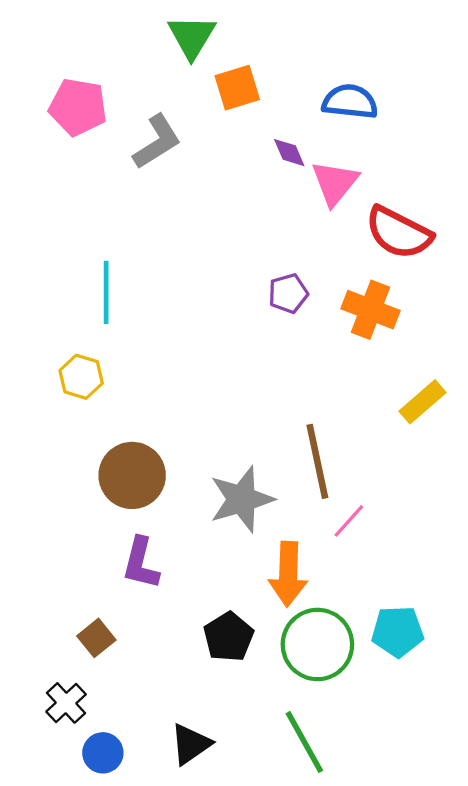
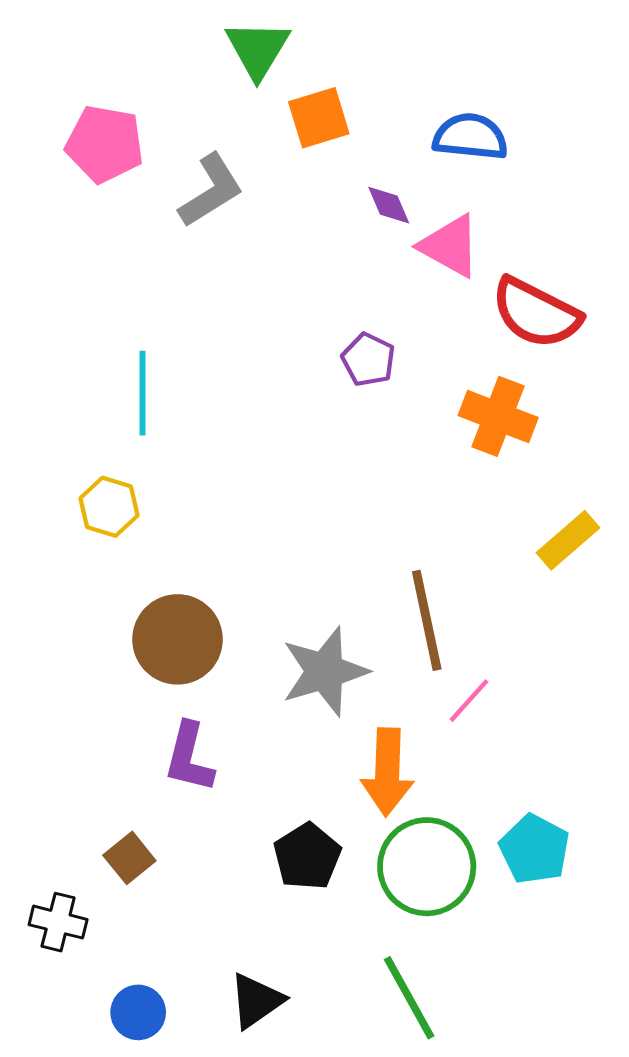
pink triangle: (335, 183) -> (450, 246), turned -40
purple pentagon: (288, 293) -> (368, 360), moved, turned -30
cyan pentagon: (398, 631) -> (534, 849), turned 30
black cross: (66, 703) -> (58, 922), moved, turned -33

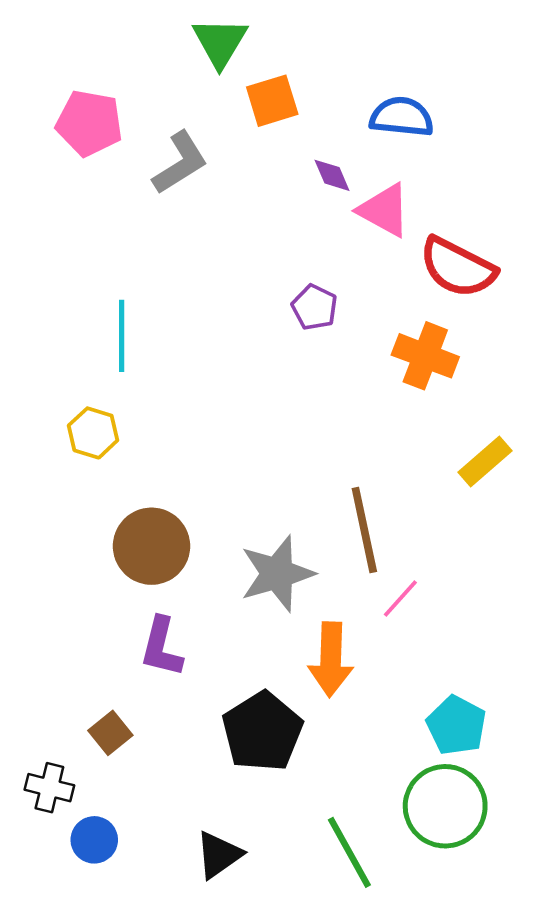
black pentagon: (307, 856) -> (262, 732), size x1.4
green circle: (427, 867) -> (445, 806), moved
blue circle: (138, 1012) -> (94, 840), moved

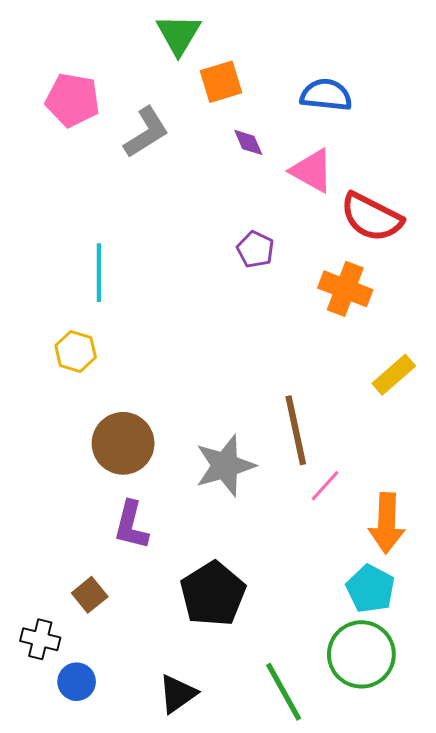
purple diamond: (332, 175) -> (248, 142), moved
orange arrow: (331, 659) -> (387, 523), moved

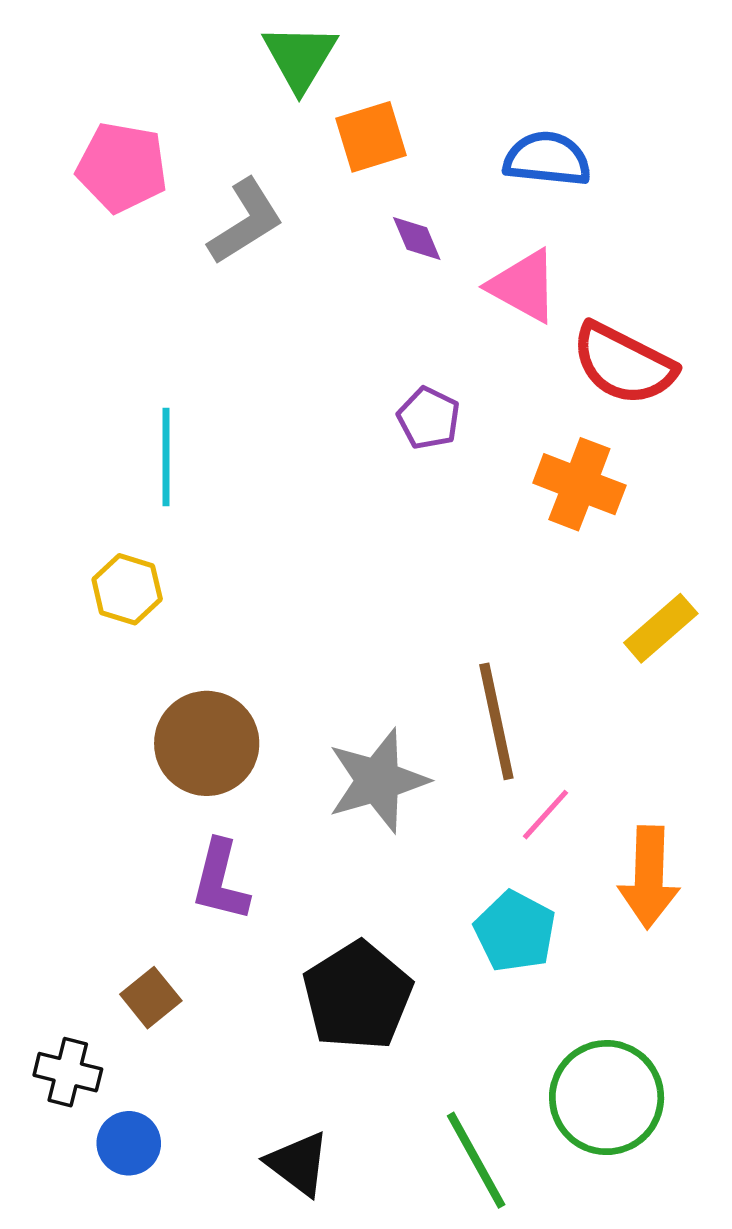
cyan pentagon: (370, 589) -> (515, 931), moved
black triangle: (178, 694) -> (298, 1164), turned -48

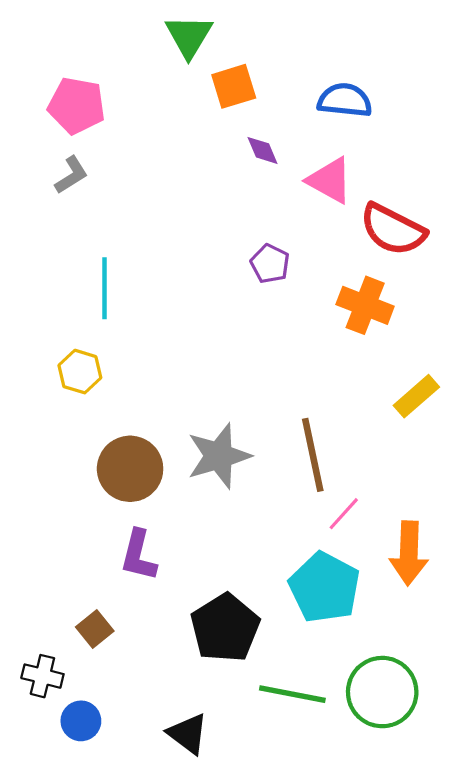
gray L-shape: (246, 222) -> (71, 175), moved, size x0.7
gray star: (378, 781) -> (219, 456), moved
cyan pentagon: (515, 931) -> (324, 587), size x1.4
green line: (476, 1160) -> (292, 694), moved, turned -50

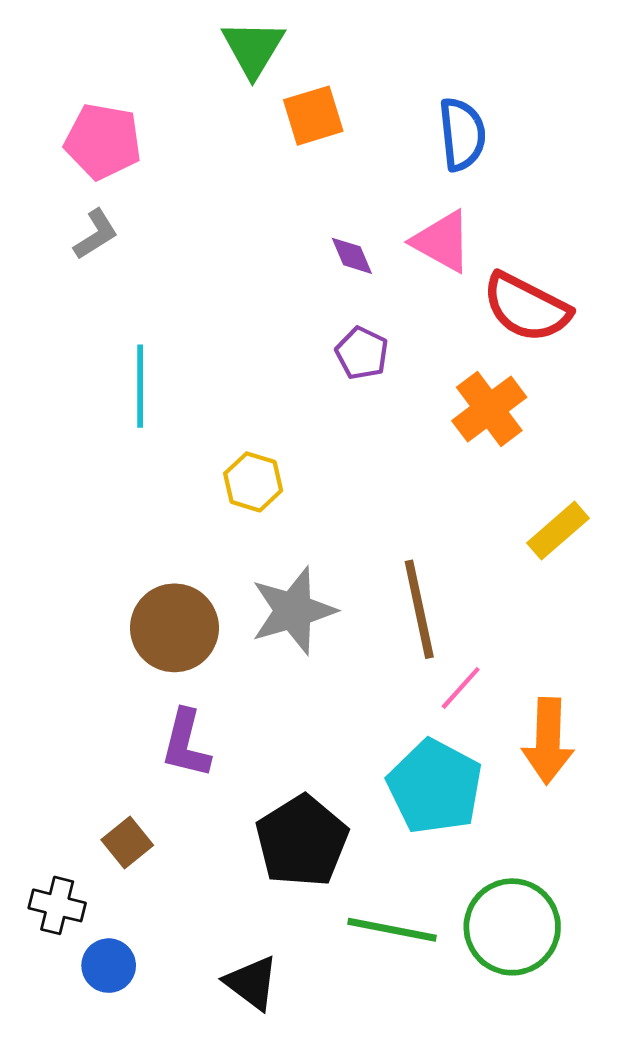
blue semicircle: (345, 100) -> (462, 134), turned 78
purple diamond: (263, 150) -> (352, 256), moved
orange cross: (365, 305) -> (489, 409), turned 32
yellow hexagon: (80, 372) -> (253, 482), moved

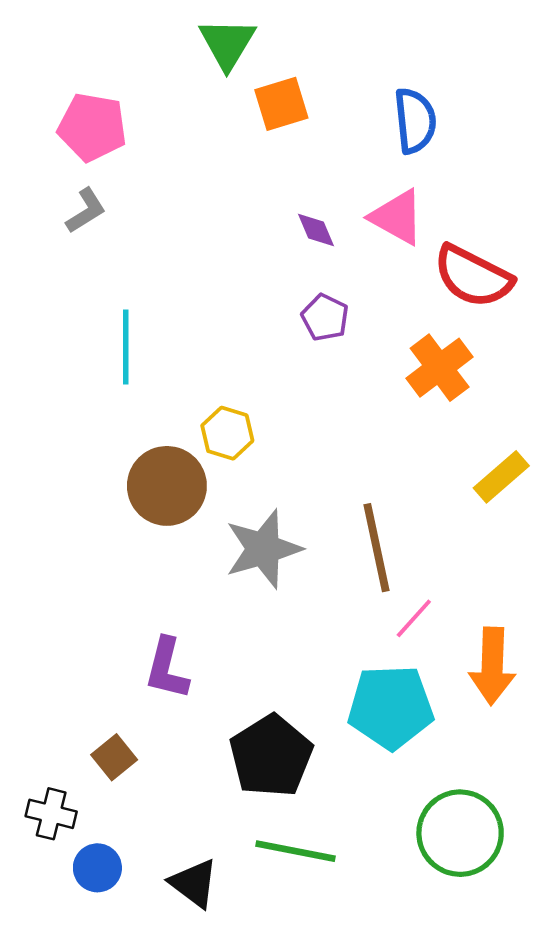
brown circle: (174, 628) -> (167, 486), moved
cyan pentagon: (435, 787) -> (391, 707), turned -30
green line: (392, 930) -> (295, 851), moved
black triangle: (252, 983) -> (194, 883), moved

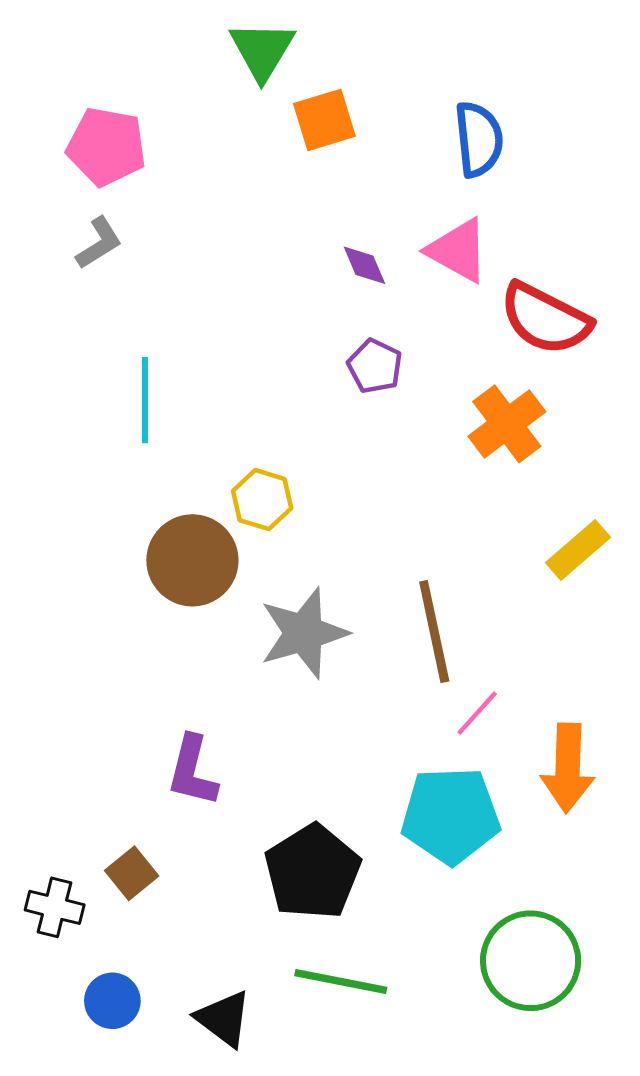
black cross: (51, 814) -> (55, 907), moved

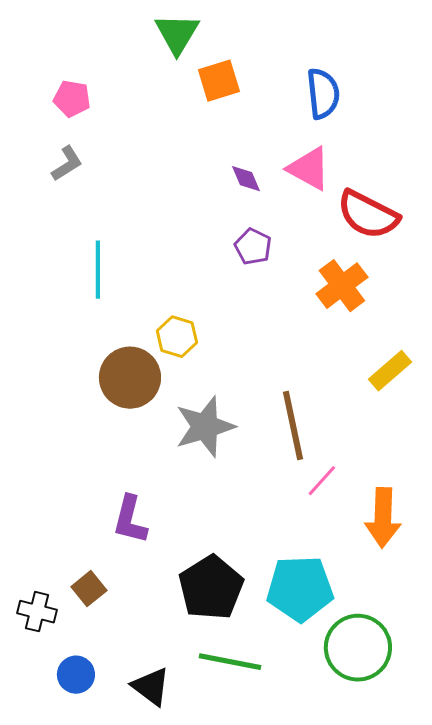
pink pentagon: (106, 147) -> (72, 99), size x0.7
cyan pentagon: (450, 815) -> (300, 589), moved

